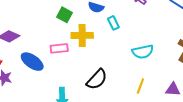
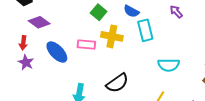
cyan rectangle: (113, 23) -> (145, 30), size x1.5

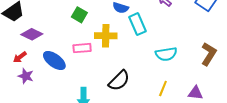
green square: (99, 12) -> (79, 15), moved
red arrow: (23, 43) -> (20, 57), turned 56

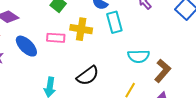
brown L-shape: (209, 54) -> (163, 71), moved

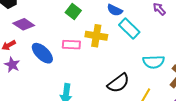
cyan rectangle: (114, 22) -> (129, 29), turned -30
black semicircle: (88, 76) -> (118, 83), moved

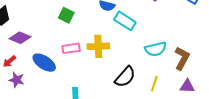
yellow cross: (96, 36) -> (98, 46), moved

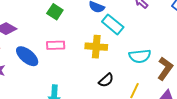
yellow cross: (98, 46) -> (96, 47), moved
black semicircle: (125, 77) -> (106, 80), size x0.7

